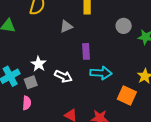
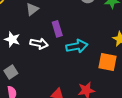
white star: (39, 64) -> (12, 39), moved
white arrow: (63, 76) -> (39, 44), moved

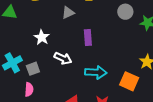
white arrow: (39, 44) -> (63, 58), moved
cyan arrow: (77, 46) -> (96, 72), moved

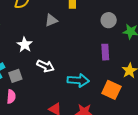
purple rectangle: (88, 37) -> (105, 52), moved

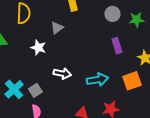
white star: (25, 45) -> (38, 48), moved
orange square: (111, 90) -> (132, 81), turned -30

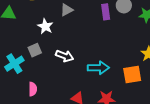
purple rectangle: (117, 46) -> (106, 12), moved
gray square: (35, 90) -> (35, 50), moved

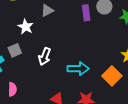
white arrow: (65, 56) -> (45, 56), turned 90
orange square: (132, 75) -> (112, 76), turned -36

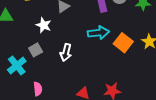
cyan arrow: (78, 69) -> (98, 33), moved
orange square: (112, 76) -> (123, 43), moved

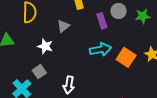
white arrow: (66, 52) -> (69, 85), moved

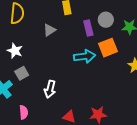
white star: (45, 46) -> (15, 51), moved
orange square: (126, 57) -> (108, 48), moved, turned 30

